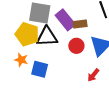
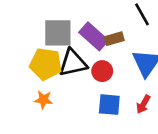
red circle: (76, 46) -> (102, 71), moved
blue square: (40, 69) -> (109, 105), moved

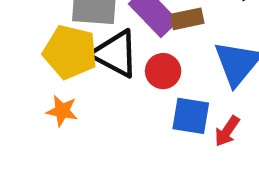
black triangle: (73, 63) -> (115, 54), turned 36
blue square: (109, 105) -> (191, 116), moved

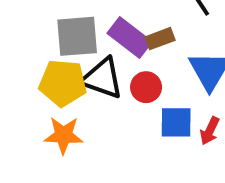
orange star: (62, 111) -> (63, 135), size x1.4

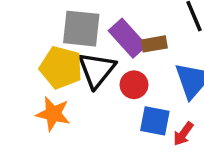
black triangle: (102, 78) -> (97, 70), turned 39

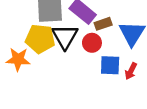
brown rectangle: (154, 44) -> (103, 24), moved
orange star: (53, 114) -> (18, 59), moved

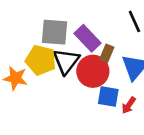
brown rectangle: (103, 24) -> (107, 53), turned -56
red circle: (92, 43) -> (93, 71), size x1.6

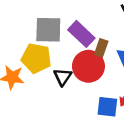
black triangle: (66, 61) -> (63, 77), moved, size x0.7
blue square: (108, 97) -> (107, 107), moved

